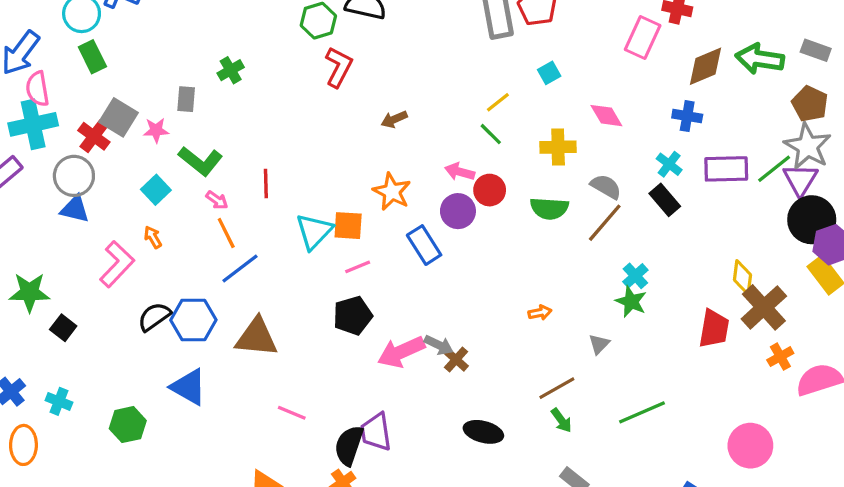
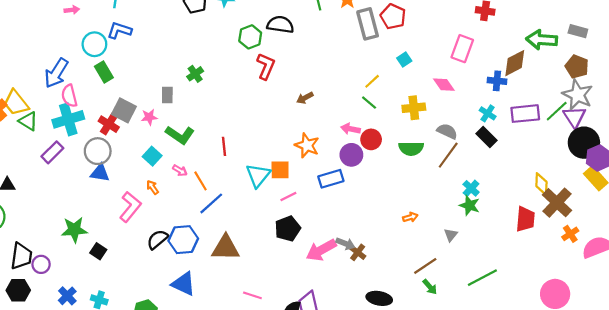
pink rectangle: (643, 37) -> (462, 49), moved
brown diamond: (706, 66) -> (515, 63), moved
pink arrow: (217, 200) -> (180, 170), moved
blue rectangle: (424, 245) -> (331, 179), turned -70

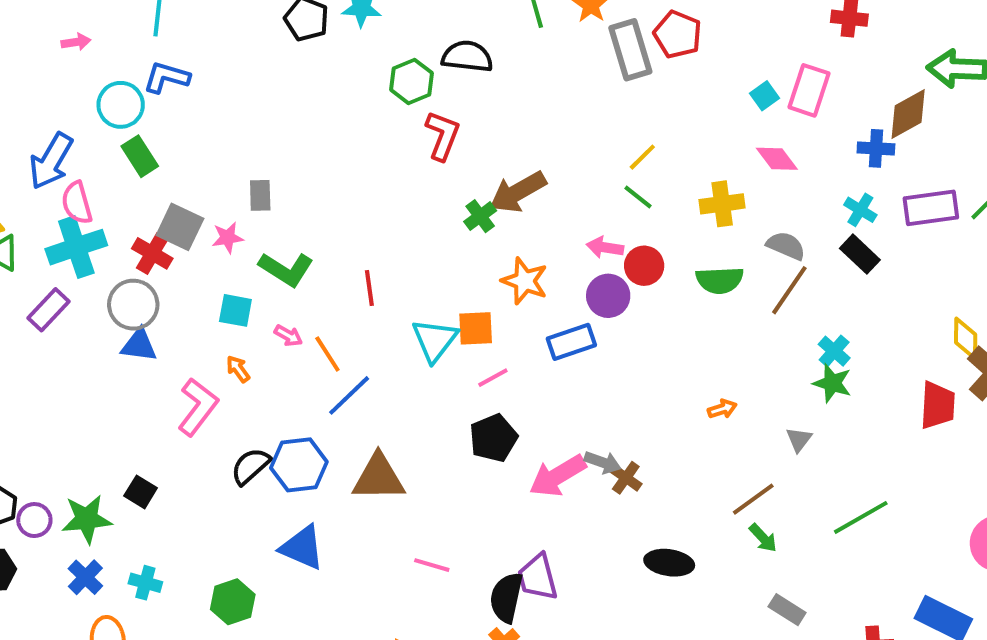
cyan square: (404, 60) -> (764, 96), moved
green cross: (195, 74) -> (480, 216), moved
brown arrow: (305, 98) -> (518, 192), size x1.8
cyan square: (152, 156) -> (235, 310), turned -30
green star: (74, 230) -> (87, 519), moved

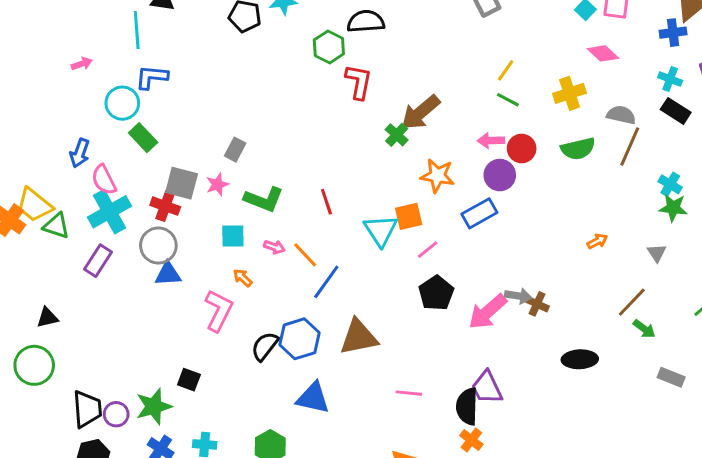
blue arrow: (51, 161) -> (80, 153), size x0.7
gray rectangle: (260, 195) -> (235, 150), turned 40

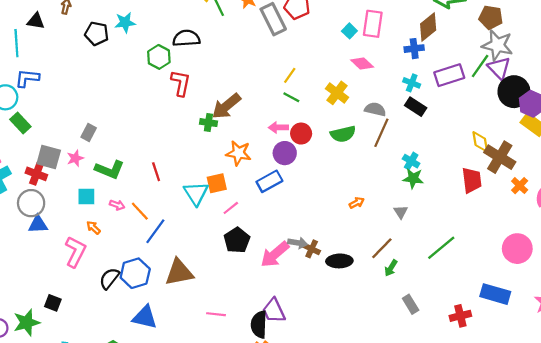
yellow cross: (569, 93) -> (337, 93), turned -35
green cross: (397, 135) -> (208, 123), turned -35
green arrow: (644, 329) -> (391, 268), turned 84
black ellipse: (580, 359) -> (339, 261), moved
gray rectangle: (671, 377) -> (411, 304), turned 36

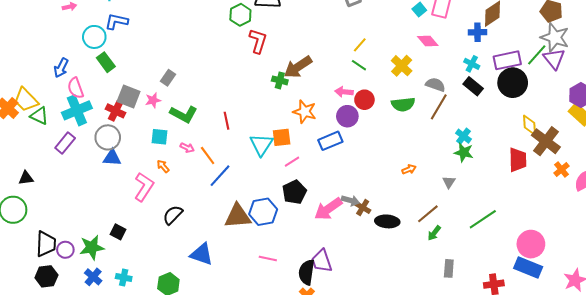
black circle: (514, 92) -> (513, 83), moved
pink circle: (517, 249) -> (531, 244), moved
blue hexagon: (135, 273) -> (263, 212), moved
gray rectangle: (411, 304) -> (449, 268), turned 30

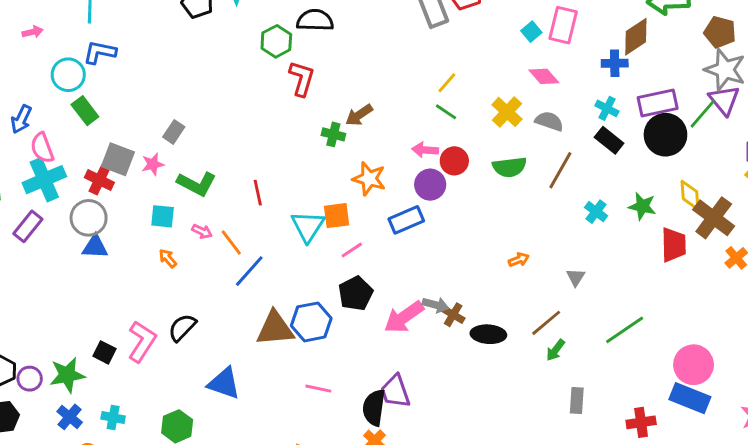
green line: (537, 55) -> (703, 114), moved
brown arrow: (298, 67) -> (359, 115), size x0.7
gray semicircle: (435, 85) -> (549, 121), moved
green star: (464, 152) -> (642, 206), moved
pink L-shape: (144, 187) -> (142, 341), moved

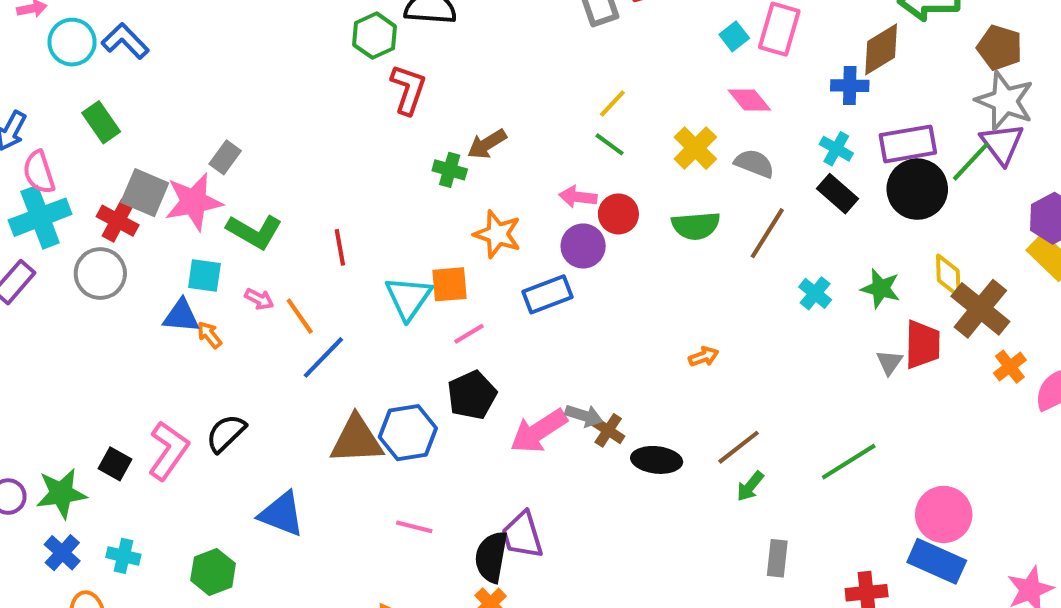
blue L-shape: (100, 52) -> (125, 41), turned 32
cyan circle: (68, 75) -> (72, 42), moved
pink star: (153, 164) -> (194, 202), size x1.8
blue triangle: (95, 247) -> (181, 316), moved
gray triangle: (576, 277) -> (889, 362), moved

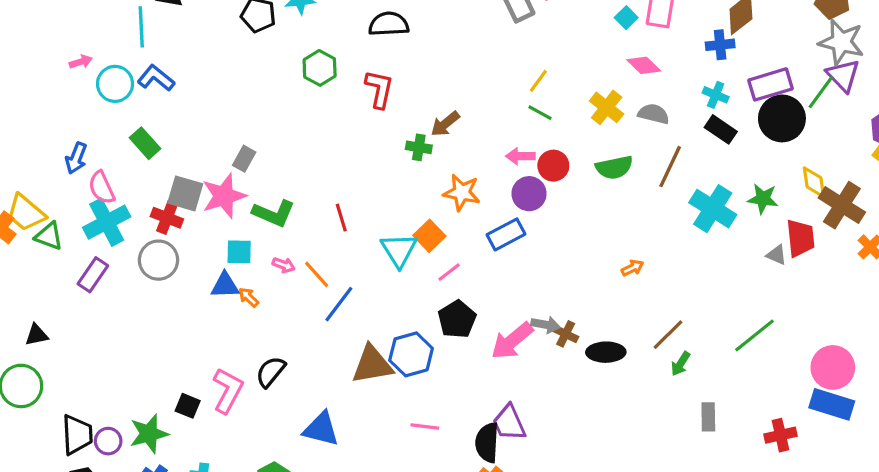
green hexagon: (375, 36) -> (320, 68), moved
orange square: (450, 284) -> (429, 236), turned -32
cyan cross: (815, 293) -> (713, 209), size x1.8
gray triangle: (889, 362) -> (777, 255), turned -35

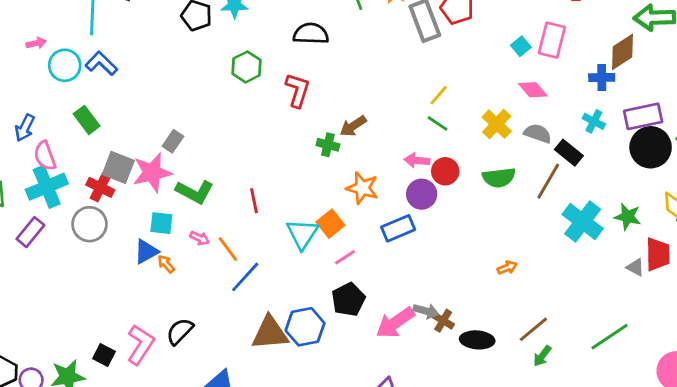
black rectangle: (721, 129) -> (569, 153), moved
blue triangle: (225, 285) -> (146, 252), turned -32

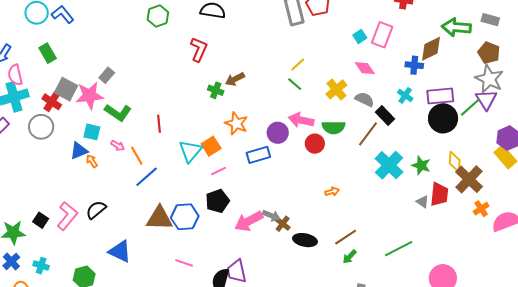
green hexagon: (247, 67) -> (158, 16), moved
pink arrow: (417, 160) -> (301, 120), moved, size x1.4
red circle: (445, 171) -> (315, 144), moved

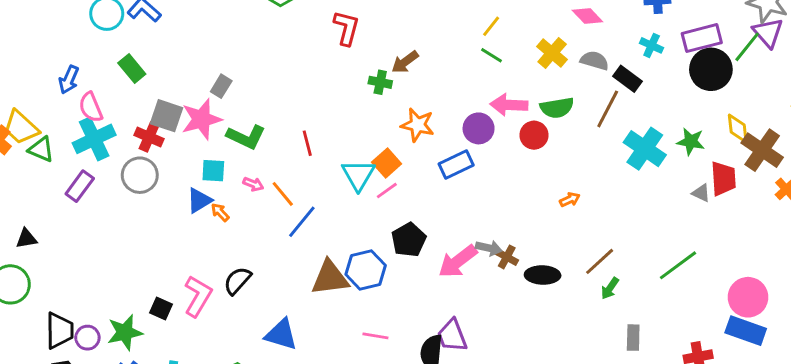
pink line: (219, 171) -> (387, 190), moved

